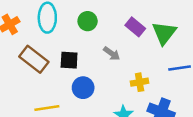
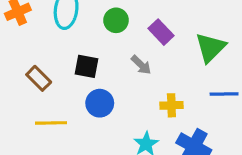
purple rectangle: (135, 27) -> (161, 32), moved
brown rectangle: (34, 59) -> (39, 78), moved, size x0.7

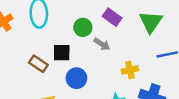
green circle: (116, 20) -> (83, 27), moved
brown rectangle: (39, 78) -> (38, 64), moved

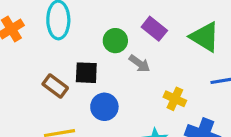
green triangle: (151, 22) -> (205, 37), turned -35
yellow cross: (130, 70) -> (175, 99), turned 35

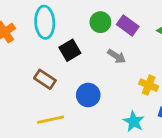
green circle: (115, 41) -> (100, 22), moved
black square: (86, 73) -> (70, 50), moved, turned -30

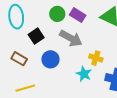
gray arrow: (117, 56) -> (71, 38), size x1.6
blue circle: (88, 95) -> (51, 59), moved
cyan star: (134, 122) -> (84, 74), moved

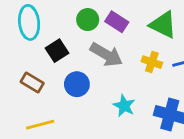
yellow cross: (96, 58) -> (152, 62), moved

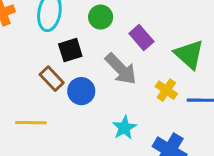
green circle: (88, 20) -> (101, 17), moved
brown rectangle: (32, 82) -> (52, 79), moved

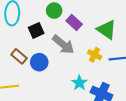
green circle: (101, 17) -> (54, 11), moved
black square: (70, 50) -> (36, 30), moved
cyan star: (124, 128) -> (79, 83), moved

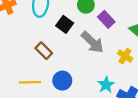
black square: (36, 30) -> (65, 24), turned -35
blue circle: (39, 62) -> (62, 81), moved

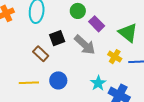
black square: (65, 24) -> (57, 38), moved, turned 35

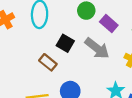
black square: (57, 38) -> (65, 43), turned -35

